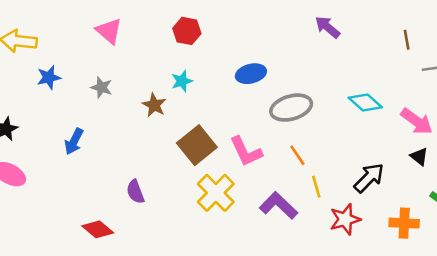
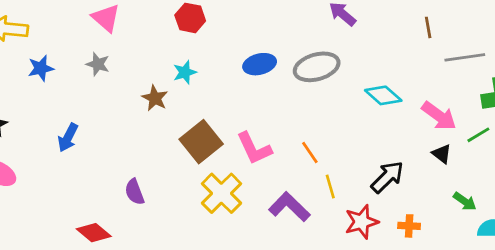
gray star: (101, 87) -> (98, 64), moved
gray ellipse: (291, 108) -> (317, 67), moved
orange cross: (404, 223) -> (409, 226), moved, size x0.7

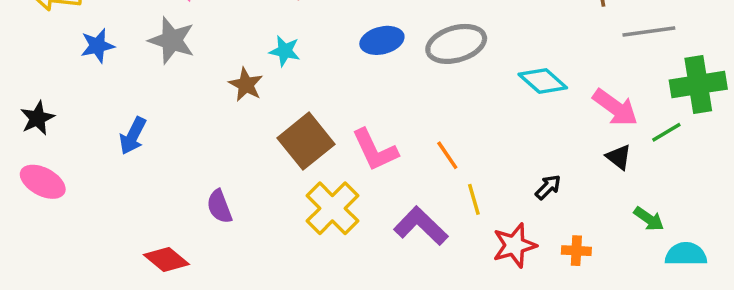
gray star: (98, 64) -> (172, 40), size x1.5
cyan star: (185, 72) -> (285, 51), turned 30
black arrow: (387, 177) -> (548, 187), size x0.6

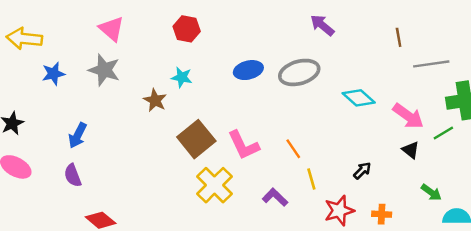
purple semicircle: (219, 206) -> (73, 175), moved
purple L-shape: (421, 226) -> (275, 197), size x0.7

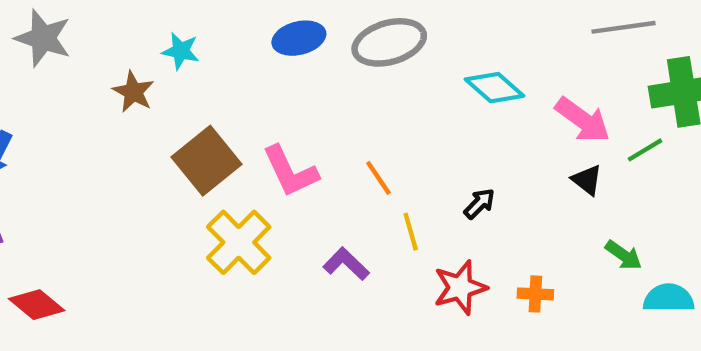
black arrow: (362, 171) -> (479, 204), moved

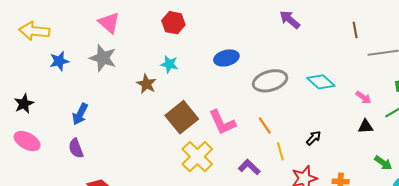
gray ellipse: (389, 42) -> (270, 81), moved
pink arrow: (583, 120) -> (363, 97), size x0.6
black triangle: (587, 180) -> (366, 127), turned -42

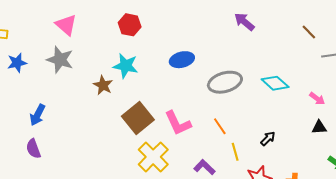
brown line: (355, 30) -> (309, 32), turned -35
cyan star: (169, 64) -> (126, 66), size x1.4

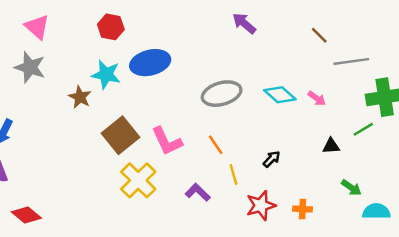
blue ellipse: (182, 60) -> (150, 63), moved, size x1.4
pink arrow: (317, 99) -> (317, 98), moved

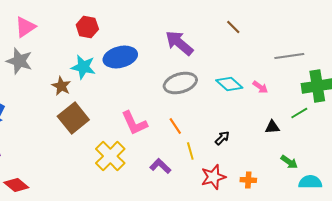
purple arrow: (244, 23) -> (179, 43), moved, size x1.4
pink triangle: (37, 27) -> (25, 27), turned 45
brown line: (319, 35) -> (233, 27), moved
brown square: (120, 135) -> (73, 118), moved

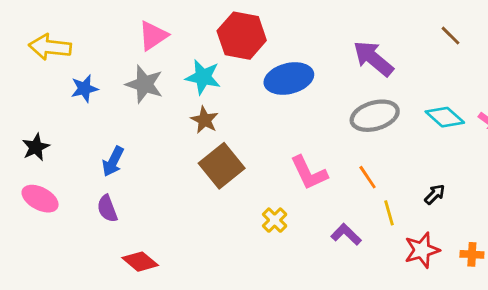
red hexagon: (87, 27) -> (242, 36), size x1.5
cyan star: (83, 67) -> (203, 77), moved
yellow cross: (110, 156) -> (275, 220), size x0.6

